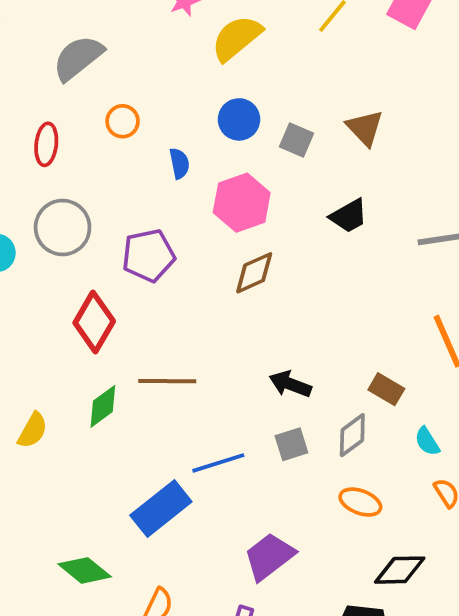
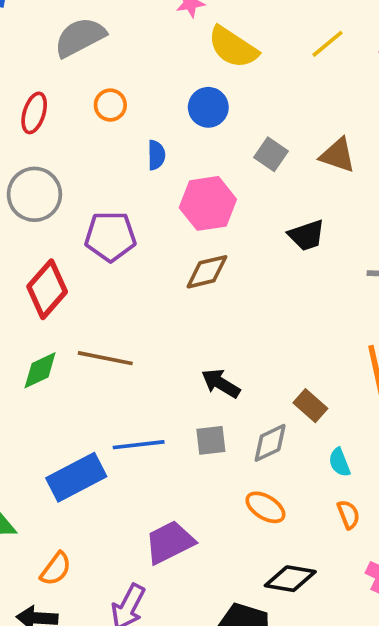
yellow semicircle: (237, 38) -> (233, 47), turned -118
blue circle: (239, 119) -> (208, 107), moved
brown triangle: (365, 128) -> (338, 155), turned -39

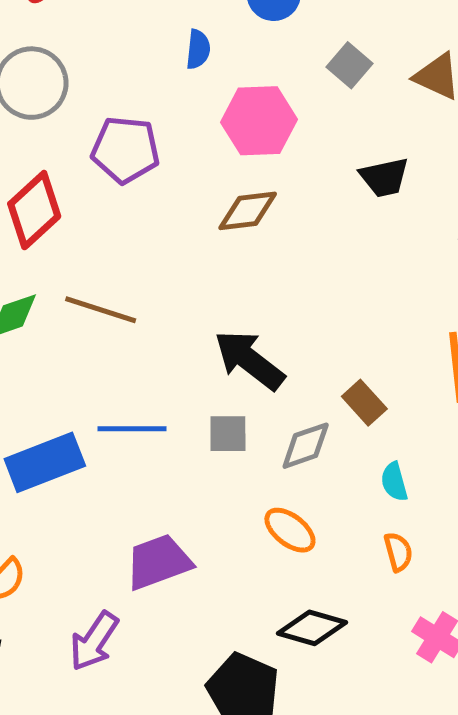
black arrow: (221, 383) -> (249, 360), size x1.4

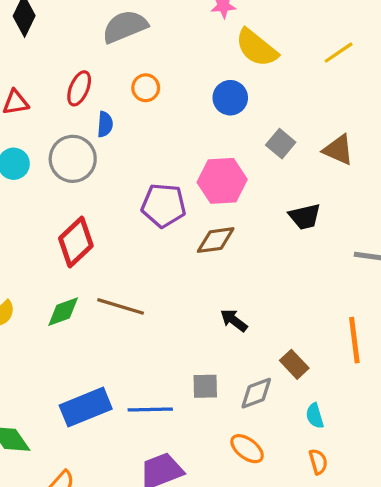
blue semicircle: (198, 49) -> (105, 124), moved
purple pentagon: (125, 150) -> (164, 205), moved
black arrow: (249, 360) -> (234, 320), moved, size x0.6
blue line: (132, 429) -> (150, 409), moved

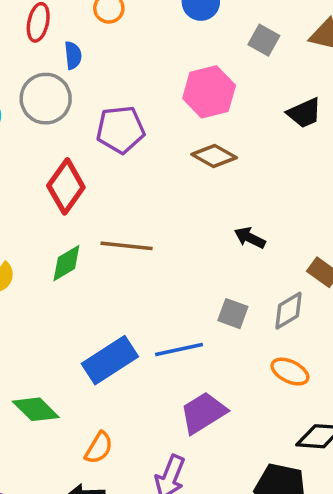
purple pentagon: (164, 205) -> (120, 130), moved
brown diamond: (216, 240) -> (214, 156), turned 48
gray square: (205, 386) -> (233, 314), turned 32

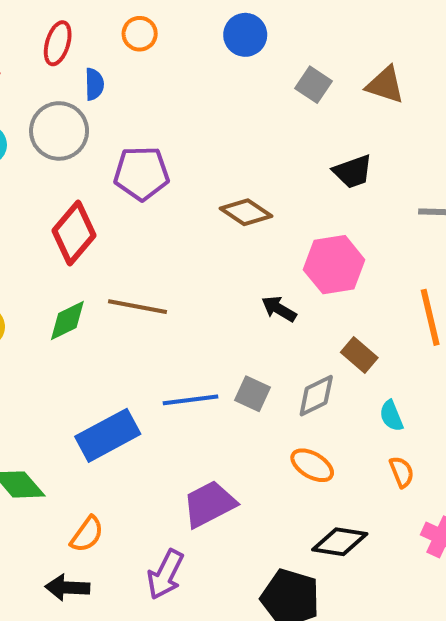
pink hexagon: (209, 92) -> (334, 265), moved
blue line: (179, 349) -> (191, 400), moved

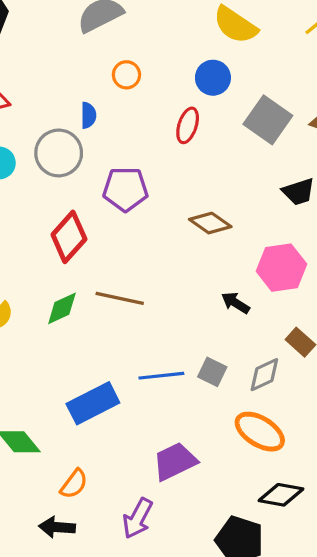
red ellipse: (58, 43) -> (188, 125), moved
gray square: (313, 85) -> (268, 120), size x1.6
orange ellipse: (312, 465) -> (260, 432), size x1.4

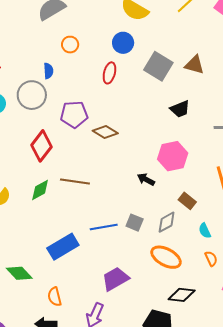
brown diamond: (210, 223) -> (105, 132), moved
orange semicircle: (74, 484) -> (55, 297), turned 132

